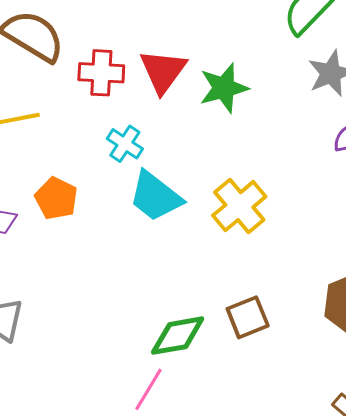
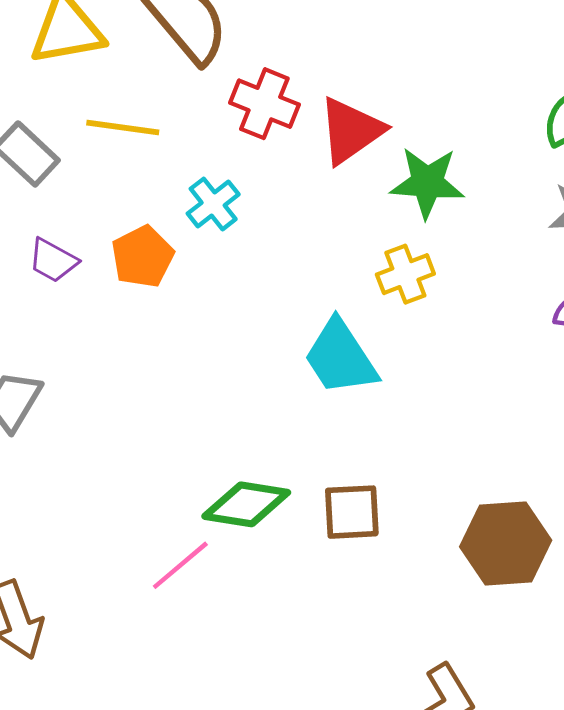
cyan cross: (125, 144) -> (213, 204), moved
cyan trapezoid: (155, 196) -> (340, 357), moved
yellow cross: (239, 206) -> (405, 274), moved, size x0.7

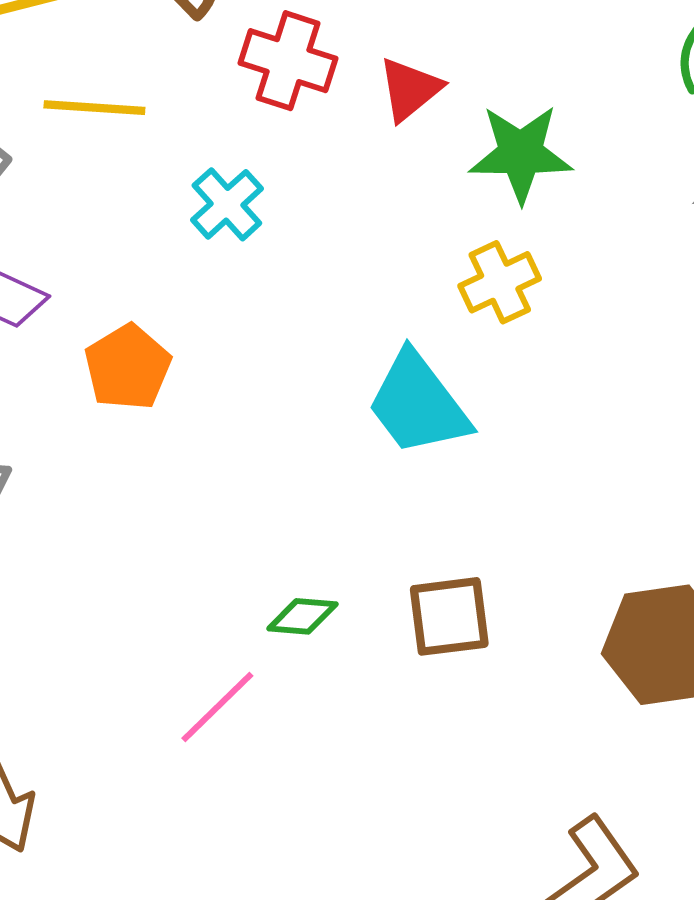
red triangle: (351, 131) -> (410, 89), size x0.7
orange pentagon: (143, 257) -> (128, 367), moved
green diamond: (246, 504) -> (302, 616), size x0.6

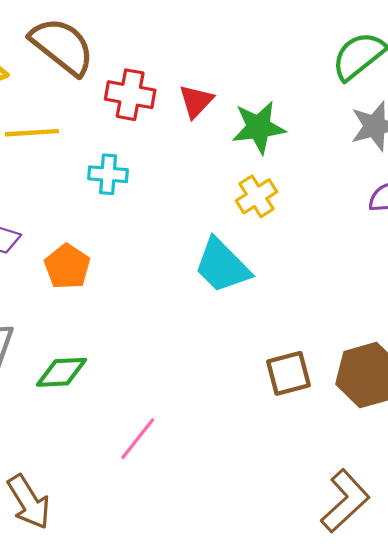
cyan cross: (227, 204) -> (108, 174), turned -36
green diamond: (302, 616) -> (61, 372), moved, size x1.4
brown square: (449, 616) -> (289, 373), moved

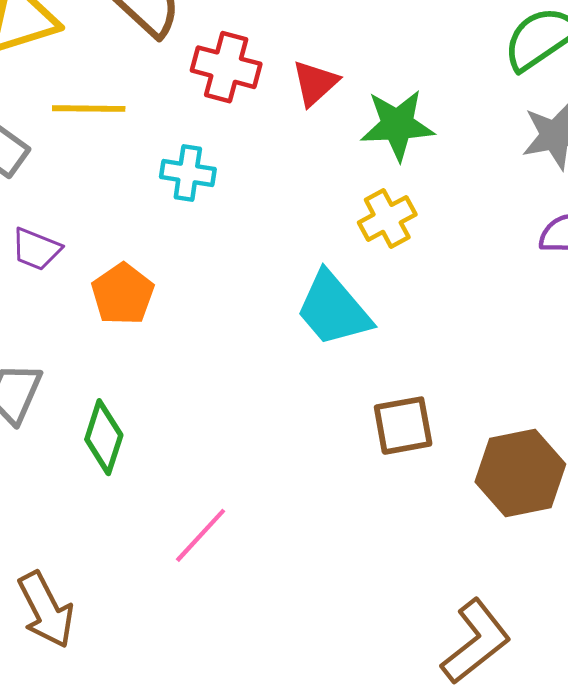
green diamond: (61, 372) -> (104, 437), turned -74
brown square: (289, 373) -> (403, 426), moved

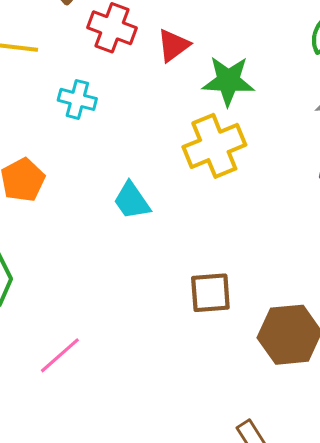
yellow cross: (387, 218) -> (214, 146), size x1.5
cyan trapezoid: (333, 309) -> (132, 201), moved, size x0.7

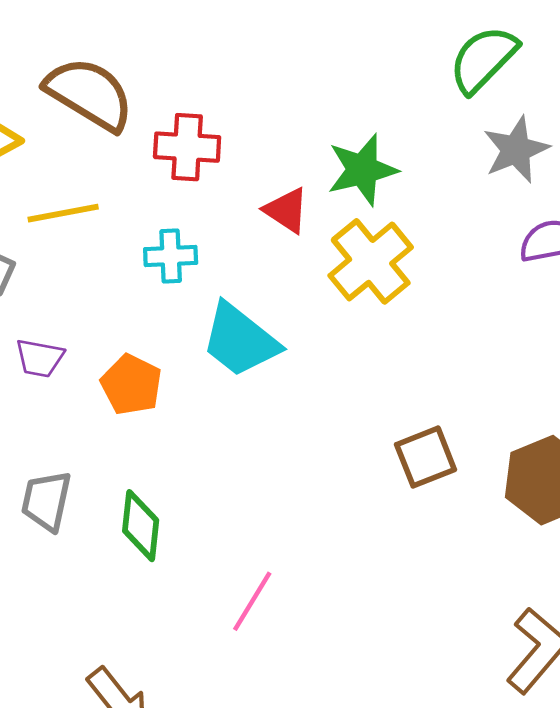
red triangle: (173, 45) -> (286, 210), moved, turned -33
cyan trapezoid: (132, 201) -> (240, 340), moved, size x1.5

